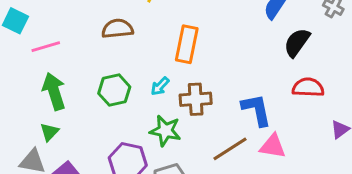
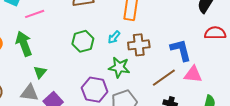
green arrow: (54, 91) -> (24, 44), moved

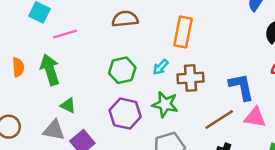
green triangle: (40, 72) -> (68, 105), turned -48
purple hexagon: (95, 90) -> (125, 114), moved

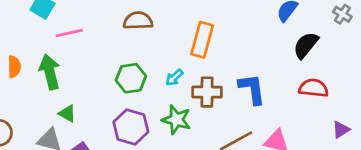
blue L-shape: (241, 87) -> (252, 89), moved

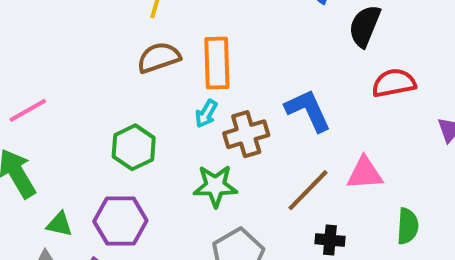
brown semicircle: (138, 21) -> (159, 58), moved
cyan arrow: (174, 78) -> (206, 114), moved
purple hexagon: (131, 127) -> (120, 221), moved

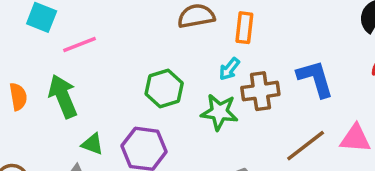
orange rectangle: (217, 63) -> (244, 28), size x0.7
green star: (215, 186) -> (219, 112), moved

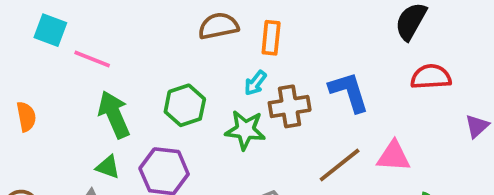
pink line: (80, 45) -> (92, 59), turned 44
green arrow: (63, 96) -> (114, 114), moved

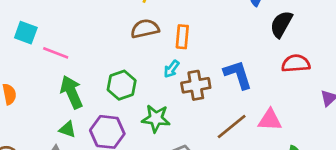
green star: (245, 130) -> (156, 118), moved

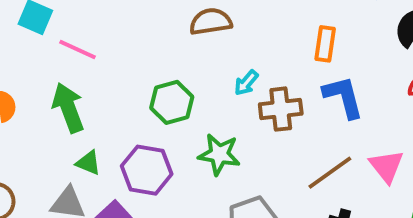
orange rectangle: (182, 37) -> (325, 44), moved
green arrow: (72, 92) -> (68, 108), moved
pink triangle: (270, 120) -> (386, 166), turned 45

